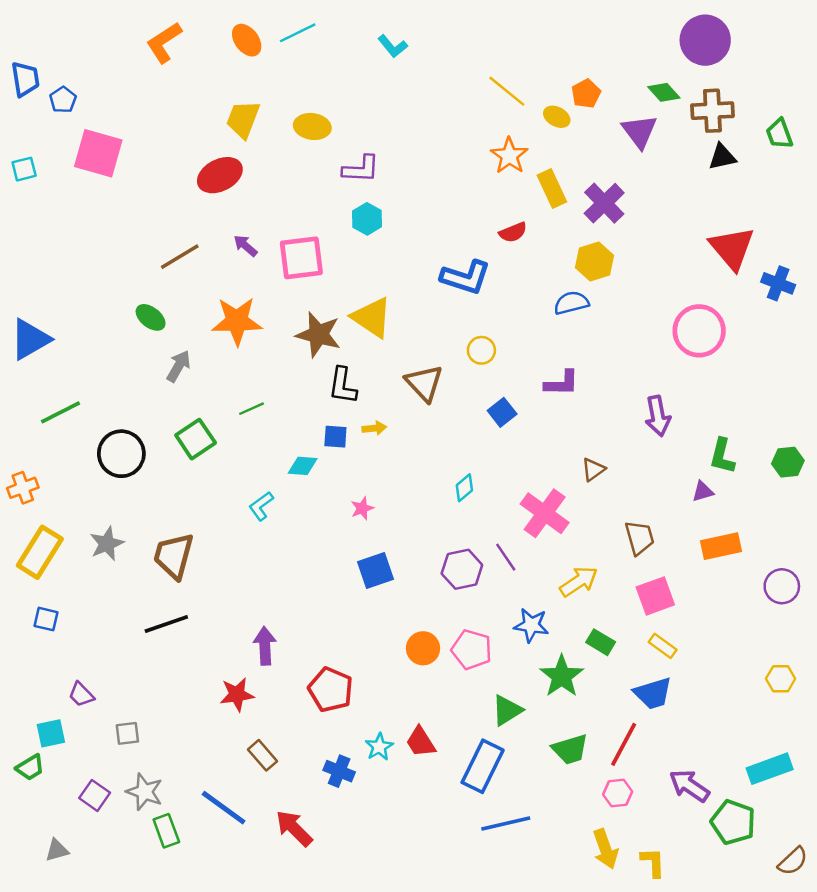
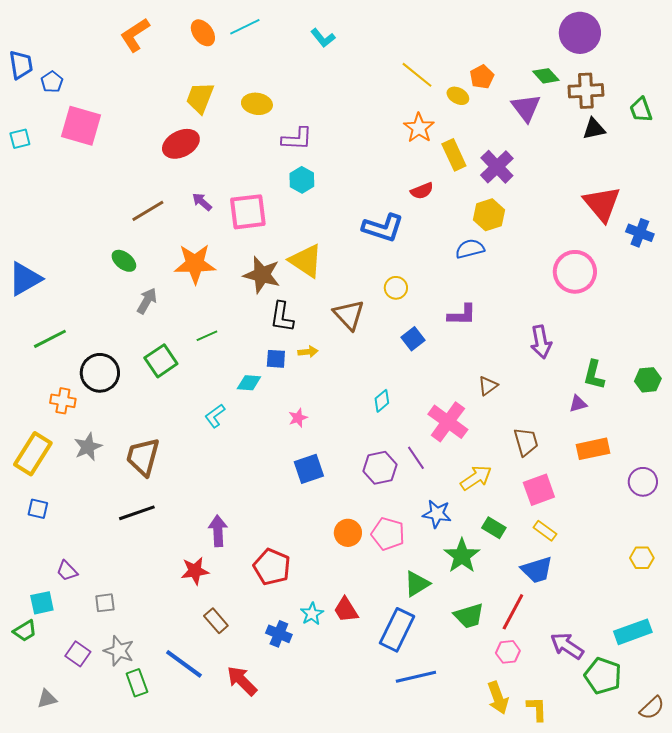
orange cross: (23, 488) -> (63, 401), moved, turned 30

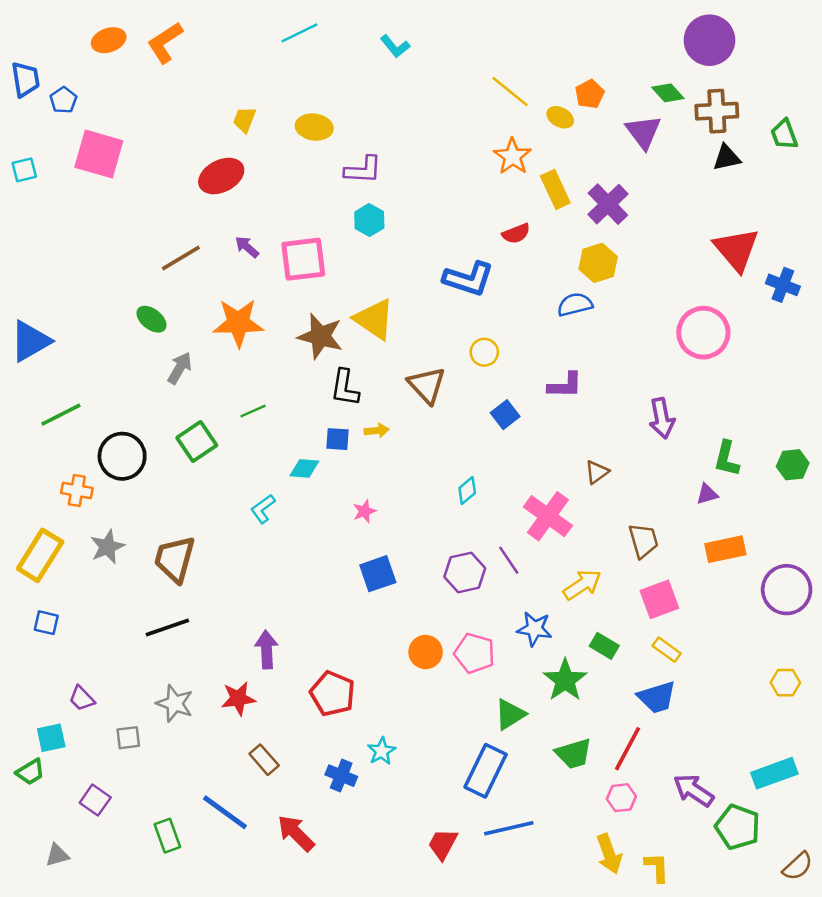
orange ellipse: (203, 33) -> (109, 40), moved, turned -72
yellow trapezoid: (200, 98) -> (244, 120), size x0.7
purple circle: (643, 482) -> (787, 590), size x1.4
red trapezoid: (346, 610) -> (443, 844), moved, turned 60
gray star: (119, 651) -> (175, 703), moved

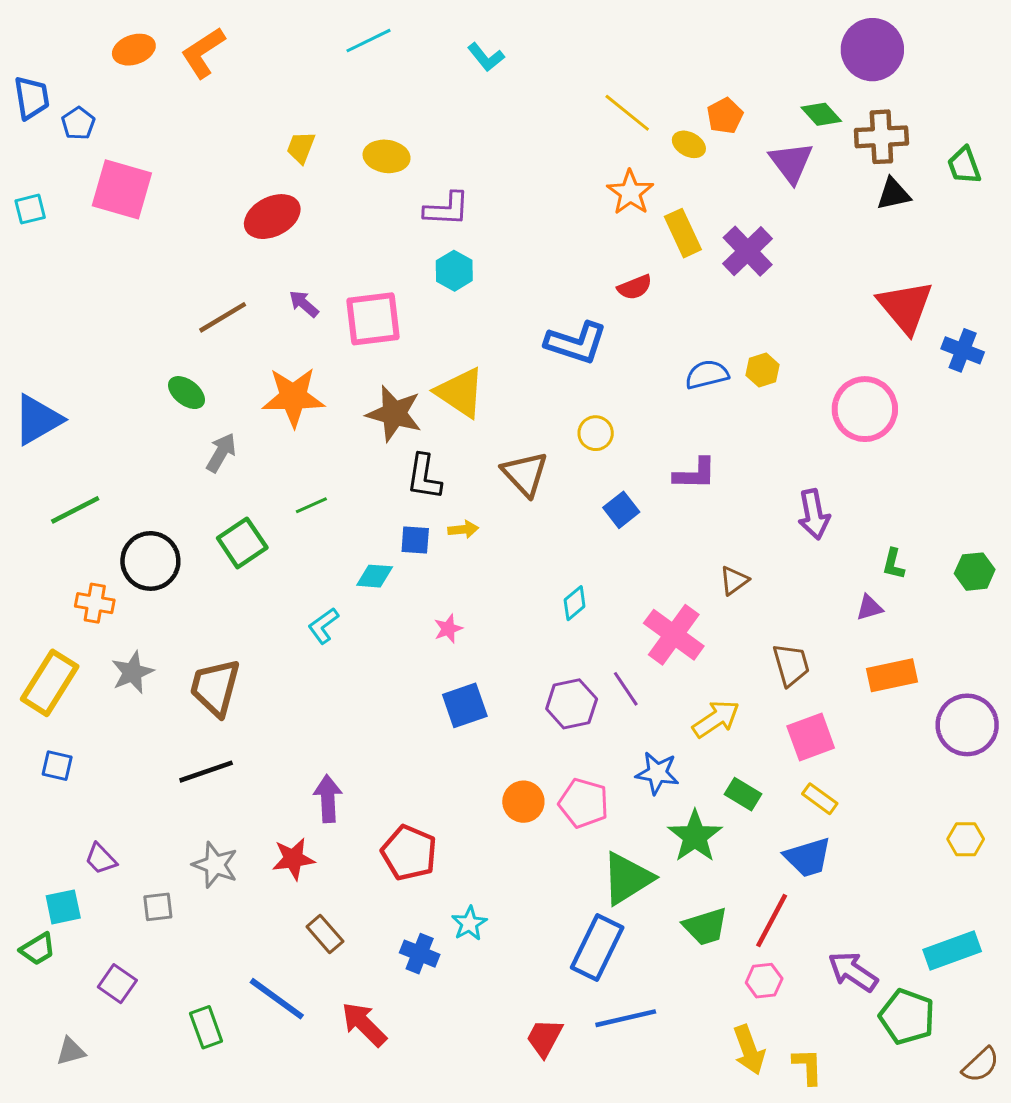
yellow hexagon: (598, 263) -> (763, 370), moved, size x0.7
green L-shape: (727, 459) -> (893, 564), size x0.7
green triangle: (510, 714) -> (627, 878), size x1.4

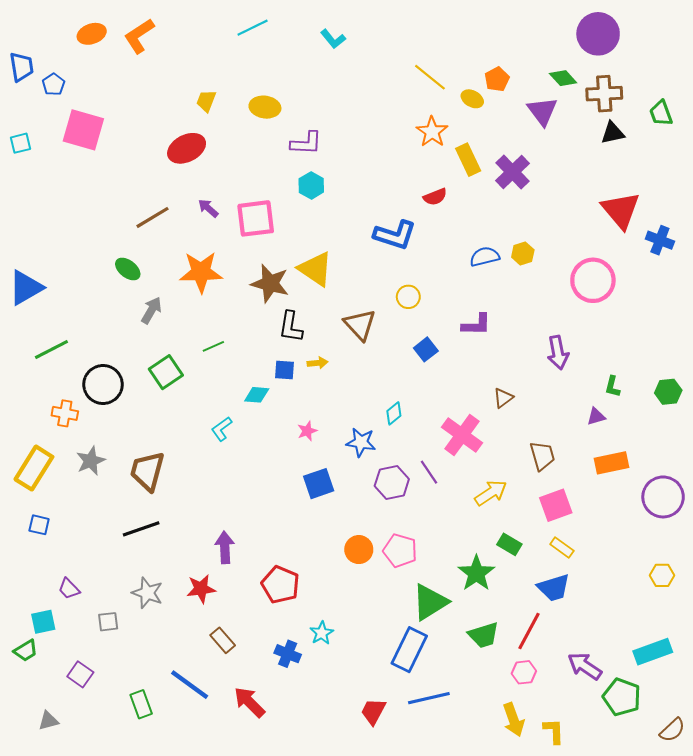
blue star: (657, 773) -> (361, 442), moved

